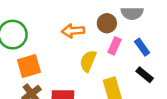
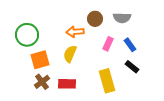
brown circle: (107, 23) -> (95, 19), moved
yellow semicircle: (88, 61) -> (70, 54), moved

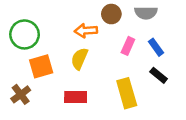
brown cross: (42, 82) -> (21, 94), moved

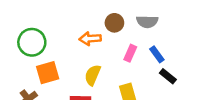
yellow semicircle: (79, 59) -> (93, 75), moved
black rectangle: (159, 75) -> (168, 76), moved

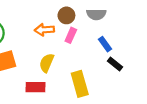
pink rectangle: (130, 53) -> (71, 35), moved

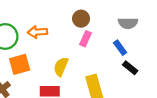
gray semicircle: (96, 14) -> (128, 23), moved
orange arrow: (44, 30) -> (37, 32), moved

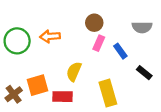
blue rectangle: (120, 48) -> (120, 51), moved
orange square: (20, 64) -> (37, 85), moved

